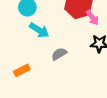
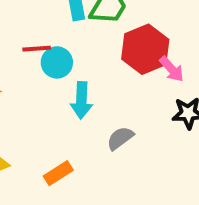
cyan arrow: (39, 30) -> (81, 100), turned 66

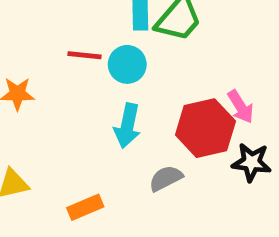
red hexagon: (145, 49) -> (205, 128), moved
cyan circle: (57, 62) -> (127, 64), moved

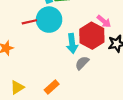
cyan circle: (127, 64) -> (49, 20), size x1.5
cyan arrow: (127, 126) -> (72, 43), moved

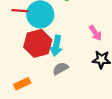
red hexagon: (92, 36) -> (38, 43), moved

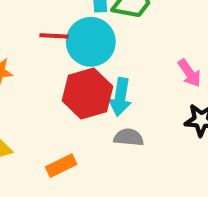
gray semicircle: (60, 68) -> (129, 137), turned 35

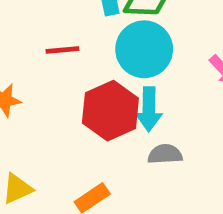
cyan circle: (91, 42) -> (144, 49), moved

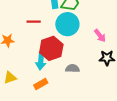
cyan arrow: (149, 109) -> (41, 61), moved

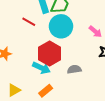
red line: (34, 22) -> (29, 22), moved, turned 40
cyan arrow: (41, 61) -> (41, 68), turned -60

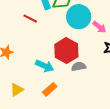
cyan circle: (61, 26) -> (79, 17), moved
red hexagon: (50, 53) -> (66, 51), moved

